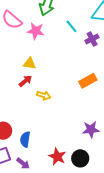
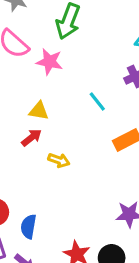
cyan line: (71, 26) -> (97, 101), moved

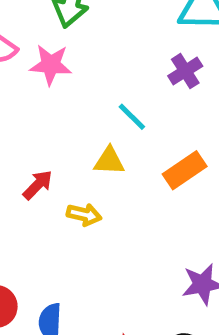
yellow triangle: (39, 111) -> (109, 161), moved

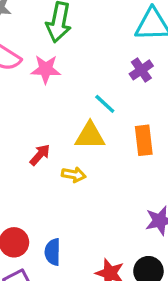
yellow triangle: (109, 161) -> (90, 136), size x1.4
orange rectangle: (185, 170) -> (144, 140), turned -60

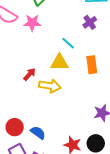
yellow arrow: (74, 175) -> (50, 86), size x1.5
blue semicircle: (53, 252) -> (38, 133), turned 126

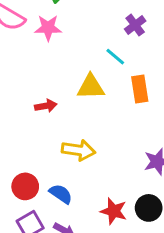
cyan line: (68, 43) -> (115, 57), moved
red arrow: (29, 74) -> (46, 106), turned 40
yellow arrow: (50, 86) -> (79, 150), moved

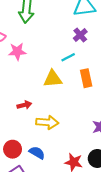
pink star: (48, 28) -> (17, 51), moved
cyan line: (115, 57) -> (68, 57), turned -64
red arrow: (46, 106) -> (24, 105), moved

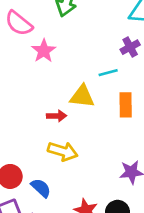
pink star: (17, 51) -> (44, 51), turned 30
red arrow: (24, 105) -> (57, 116), moved

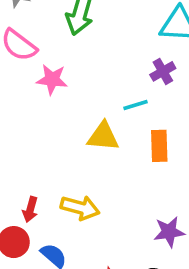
pink star: (44, 51) -> (52, 79), turned -30
red arrow: (57, 116) -> (30, 209), moved, turned 108

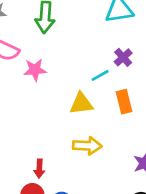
purple cross: (163, 71) -> (123, 57), moved
yellow arrow: (80, 208) -> (87, 146), moved

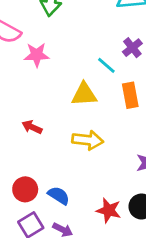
cyan line: (100, 75) -> (106, 65), turned 66
red arrow: (39, 169) -> (32, 127), moved, turned 108

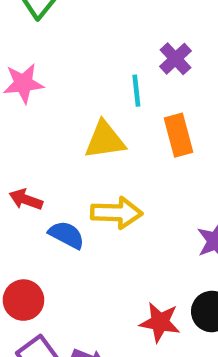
cyan line: (106, 65) -> (136, 91), turned 48
blue semicircle: (59, 195) -> (67, 235), moved

